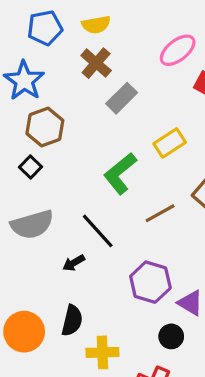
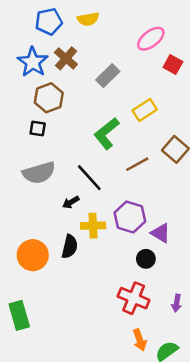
brown cross: (96, 63) -> (66, 58), moved
black square: (31, 167) -> (38, 128), turned -35
yellow cross: (102, 352) -> (93, 226), moved

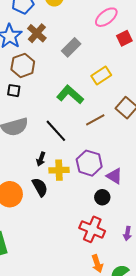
red square: (173, 65) -> (124, 38), turned 35
green L-shape: (107, 133) -> (70, 95), turned 80
black arrow: (71, 202) -> (41, 159), moved, turned -40
black semicircle: (70, 247) -> (40, 187), turned -42

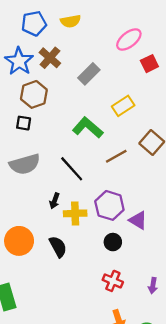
black semicircle: (40, 187) -> (58, 247), moved
black circle: (102, 197) -> (113, 242), moved
red cross: (92, 229) -> (113, 281), size x0.7

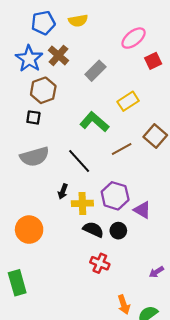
black semicircle: (58, 247) -> (93, 230), moved, turned -36
red cross: (113, 281) -> (100, 263), moved
purple arrow: (153, 286) -> (156, 272), turned 48

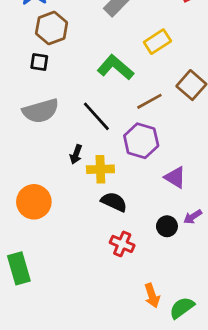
purple hexagon: (115, 196) -> (141, 141), moved
black circle: (118, 231) -> (167, 226), moved
purple arrow: (156, 272) -> (193, 217), moved

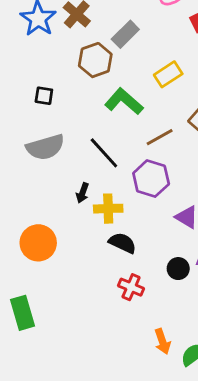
brown hexagon: (52, 28) -> (95, 60), moved

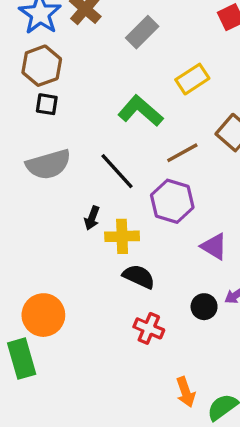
brown hexagon: (95, 60) -> (42, 66), moved
orange circle: (38, 243) -> (43, 315), moved

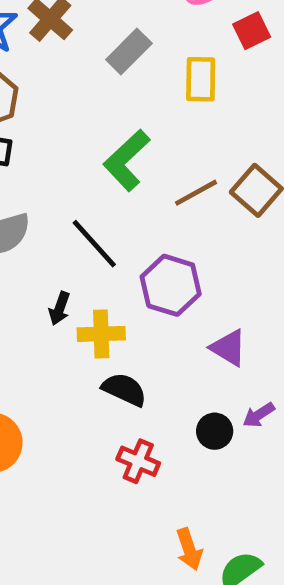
yellow rectangle: (192, 79) -> (201, 79), moved, turned -56
green L-shape: (140, 111) -> (127, 160), turned -84
brown line: (182, 153) -> (196, 193), moved

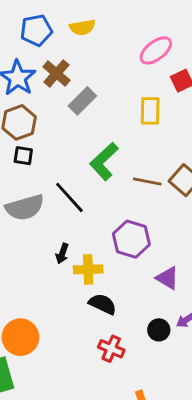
gray rectangle: (129, 51) -> (82, 101), moved
brown line: (196, 193) -> (147, 182), turned 40
black line: (94, 244) -> (69, 197), moved

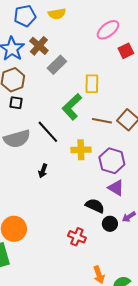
yellow rectangle: (150, 111) -> (92, 84), moved
purple hexagon: (131, 239) -> (112, 161), moved
yellow cross: (88, 269) -> (81, 150), moved
black semicircle: (103, 304) -> (95, 206), moved

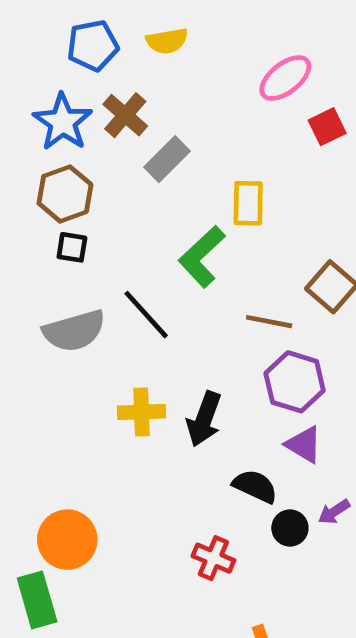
brown line: (102, 121) -> (269, 322), moved
yellow cross: (81, 150) -> (141, 412), moved
black arrow: (43, 171) -> (204, 419), moved, size x1.6

